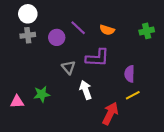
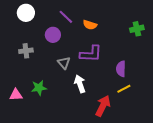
purple line: (78, 28) -> (66, 17), moved
orange semicircle: (107, 30) -> (90, 25), moved
gray cross: (28, 35) -> (26, 51), moved

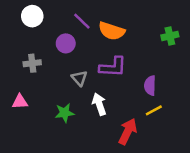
orange semicircle: (90, 25) -> (112, 31), size x1.5
green star: (39, 88) -> (64, 113), moved
pink triangle: (16, 95) -> (20, 102), moved

